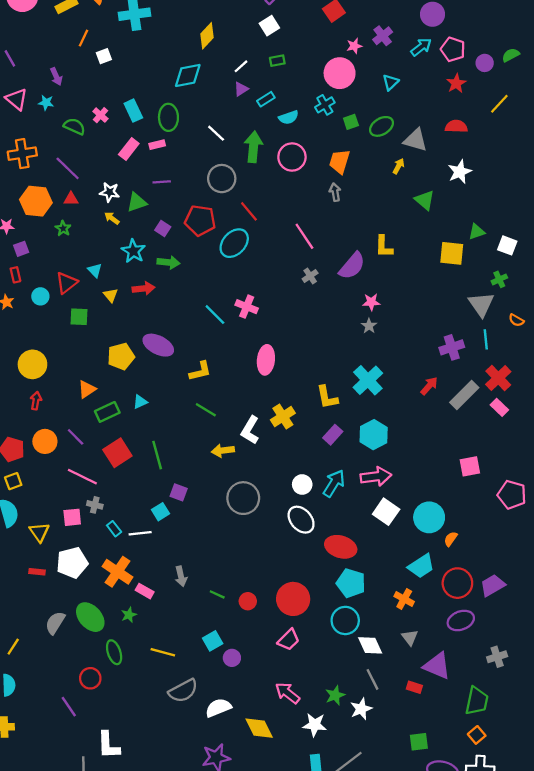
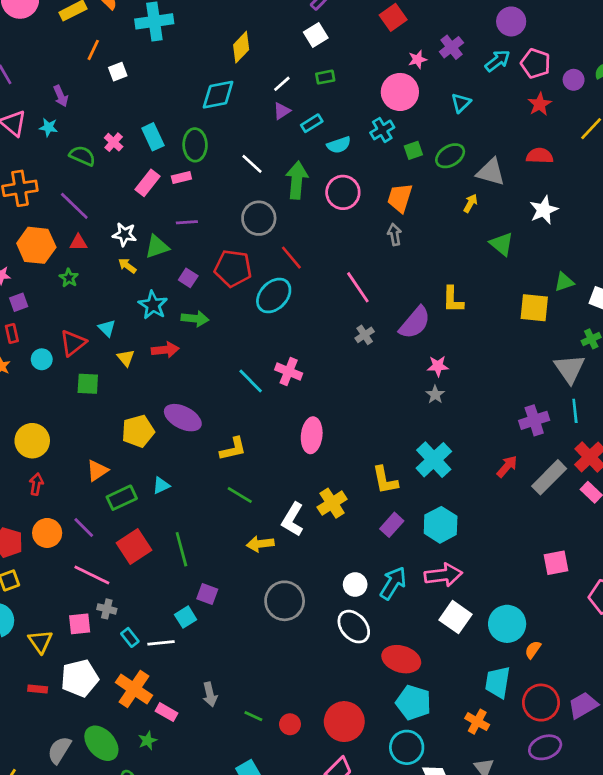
cyan trapezoid: (421, 566) -> (498, 682), turned 132

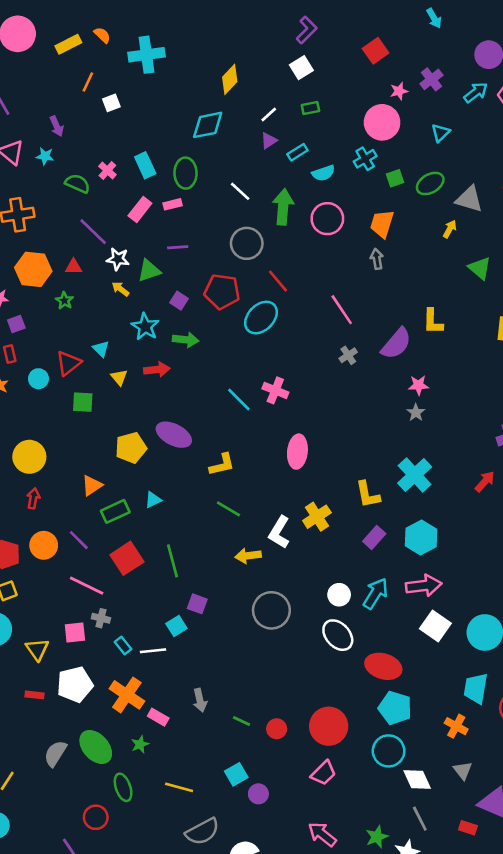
purple line: (74, 206) -> (93, 232), moved

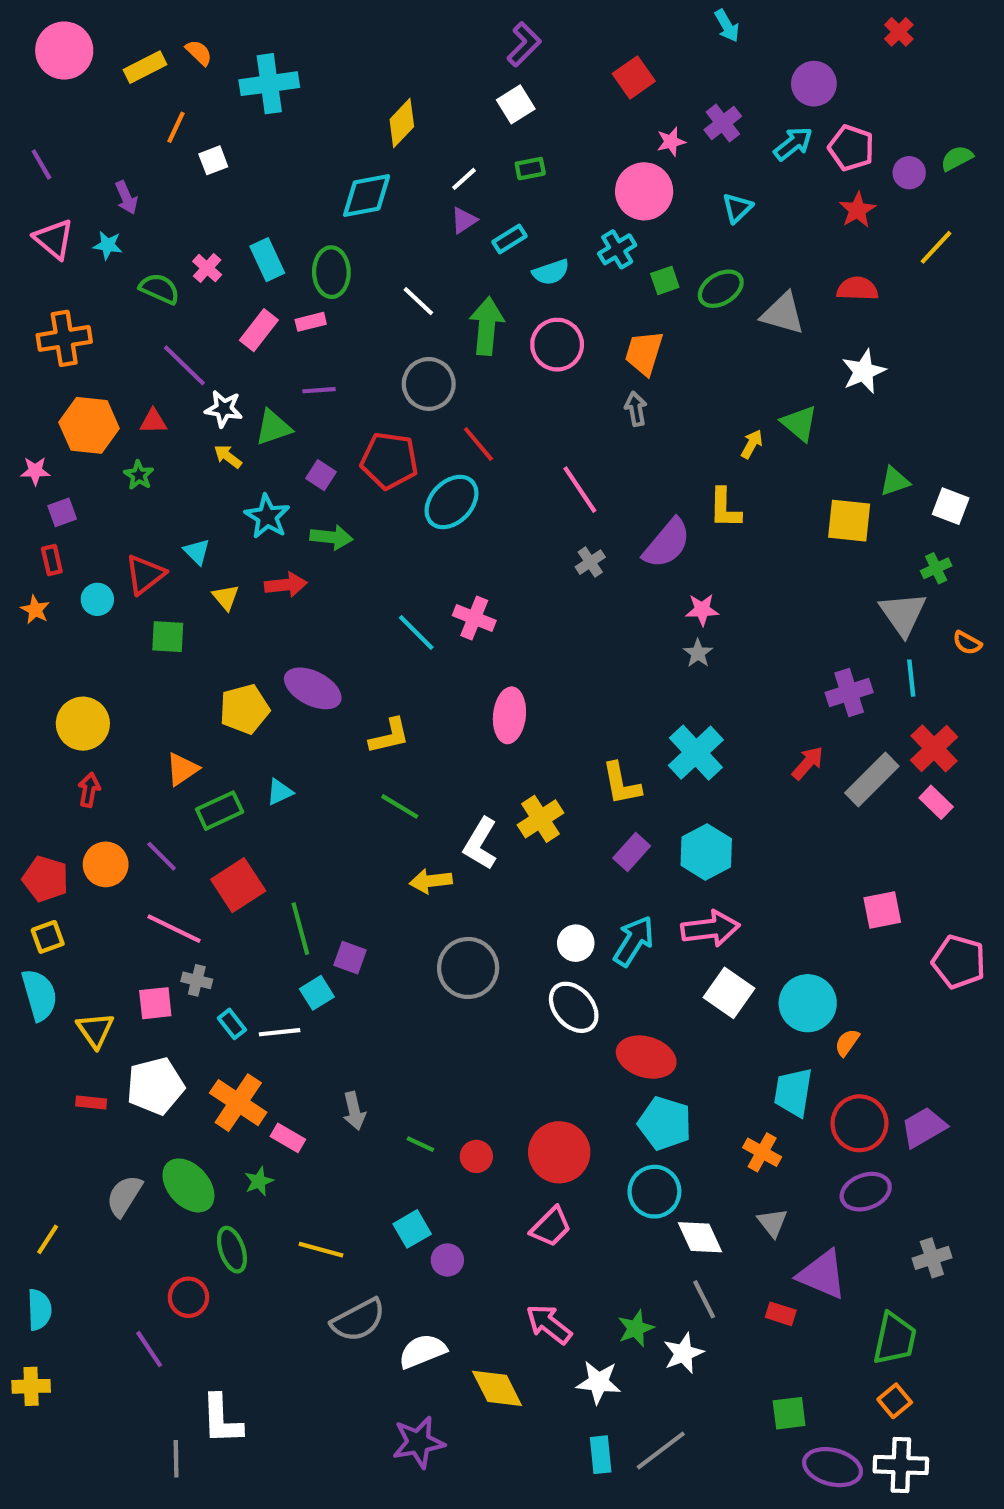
yellow arrow: (450, 229) -> (752, 444), moved
green line: (173, 561) -> (300, 929), moved

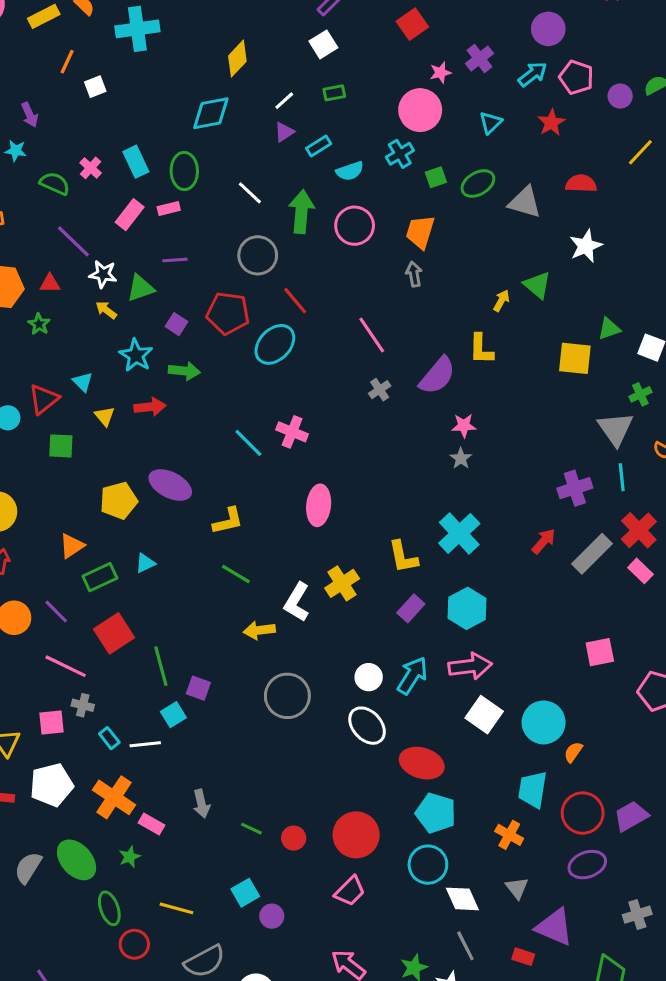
red star: (857, 210) -> (551, 123), moved
red circle: (188, 1297) -> (134, 944), moved

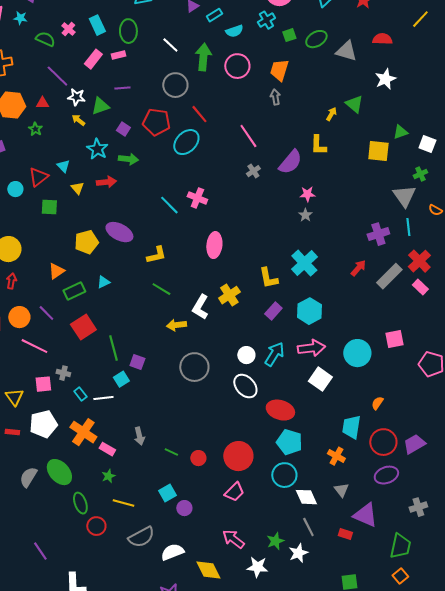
pink line: (66, 666) -> (34, 346), moved
cyan circle: (544, 722) -> (357, 353), moved
green star: (130, 857) -> (108, 476), moved

